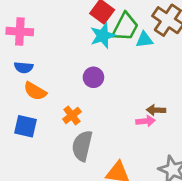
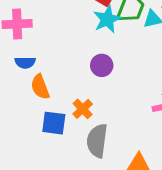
orange semicircle: (35, 91) -> (40, 87), turned 45
blue square: (25, 126) -> (54, 123), moved

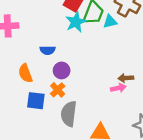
blue semicircle: (25, 62) -> (48, 50), moved
purple circle: (102, 65) -> (62, 70), moved

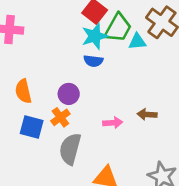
blue semicircle: (48, 50) -> (93, 61), moved
pink arrow: (118, 88) -> (113, 123), moved

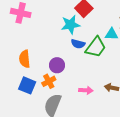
green trapezoid: (118, 28) -> (96, 47), moved
cyan star: (95, 36) -> (70, 25), moved

